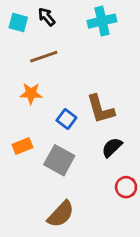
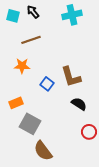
black semicircle: (112, 147) -> (79, 104), turned 77
gray square: (59, 160) -> (30, 124), moved
brown semicircle: (61, 214) -> (43, 151), turned 100

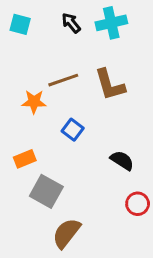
black arrow: (33, 12) -> (71, 23), moved
brown line: (31, 40) -> (63, 80), moved
brown L-shape: (71, 77) -> (110, 85), moved
brown semicircle: (43, 151) -> (66, 233), turned 75

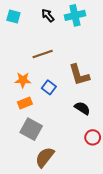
brown L-shape: (110, 85) -> (79, 75), moved
orange star: (34, 102) -> (23, 80), moved
orange rectangle: (25, 159) -> (25, 103), moved

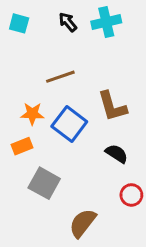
blue square: (49, 87) -> (69, 124), size x1.6
orange rectangle: (25, 103) -> (22, 146), moved
brown semicircle: (45, 157) -> (83, 223), moved

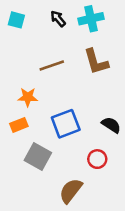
brown L-shape: (112, 106) -> (96, 62), moved
blue square: (69, 124) -> (66, 124), moved, turned 32
black semicircle: (117, 154) -> (111, 125), moved
red circle: (131, 195) -> (97, 159), moved

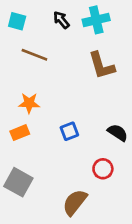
brown line: (52, 65) -> (34, 55), moved, turned 40
blue square: (66, 124) -> (69, 131), size x0.6
gray square: (38, 157) -> (18, 182), moved

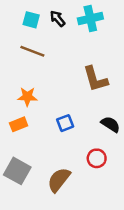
cyan square: (17, 21) -> (31, 20), moved
brown L-shape: (102, 66) -> (95, 79), moved
brown semicircle: (75, 202) -> (59, 180), moved

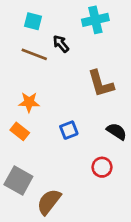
black arrow: (58, 19) -> (61, 44), moved
orange rectangle: (19, 124) -> (20, 131), turned 60
brown semicircle: (59, 180) -> (49, 202), moved

